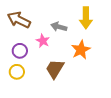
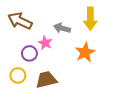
purple circle: (20, 51) -> (29, 53), moved
brown trapezoid: (55, 69) -> (46, 80), moved, turned 45

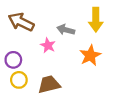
purple circle: (29, 53) -> (13, 60), moved

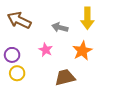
pink star: (48, 45) -> (46, 50), moved
brown trapezoid: (49, 84) -> (65, 77), moved

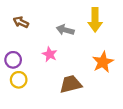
brown arrow: (19, 20) -> (21, 22), size x0.6
orange star: (82, 51) -> (103, 62), moved

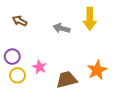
pink star: (50, 54) -> (39, 67), moved
orange star: (103, 62) -> (97, 70), moved

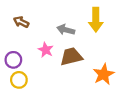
pink star: (39, 67) -> (46, 50), moved
brown trapezoid: (67, 80) -> (71, 57), moved

